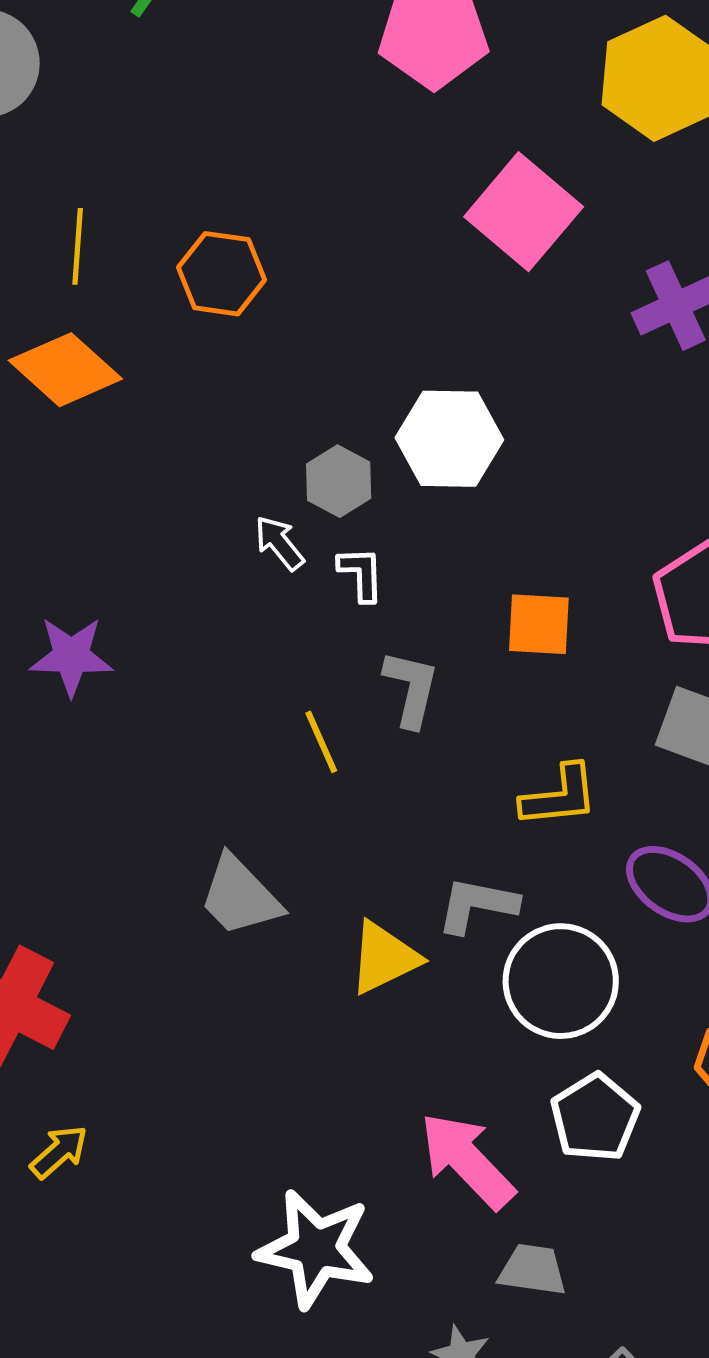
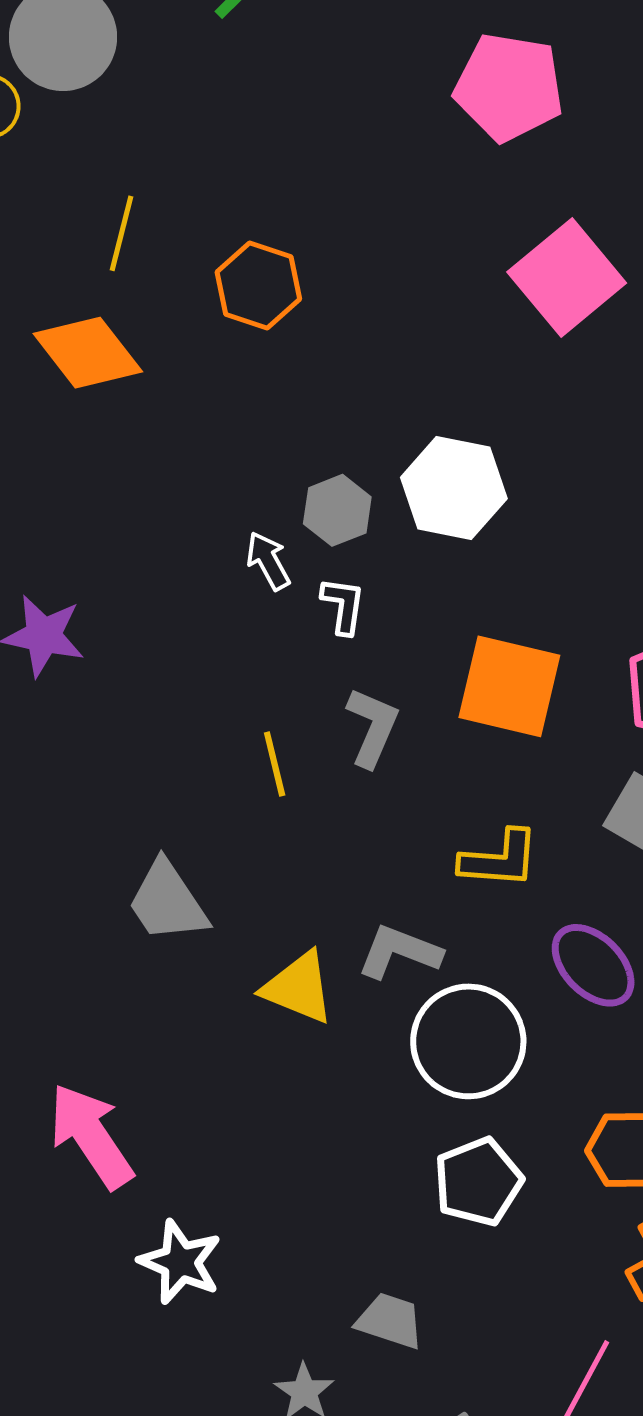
orange square: (539, 624) -> (509, 686), size x1.5
yellow triangle: (384, 958) -> (298, 988), turned 38
pink arrow: (467, 1161) -> (91, 1136), moved
white star: (316, 1249) -> (180, 1262), size x0.7

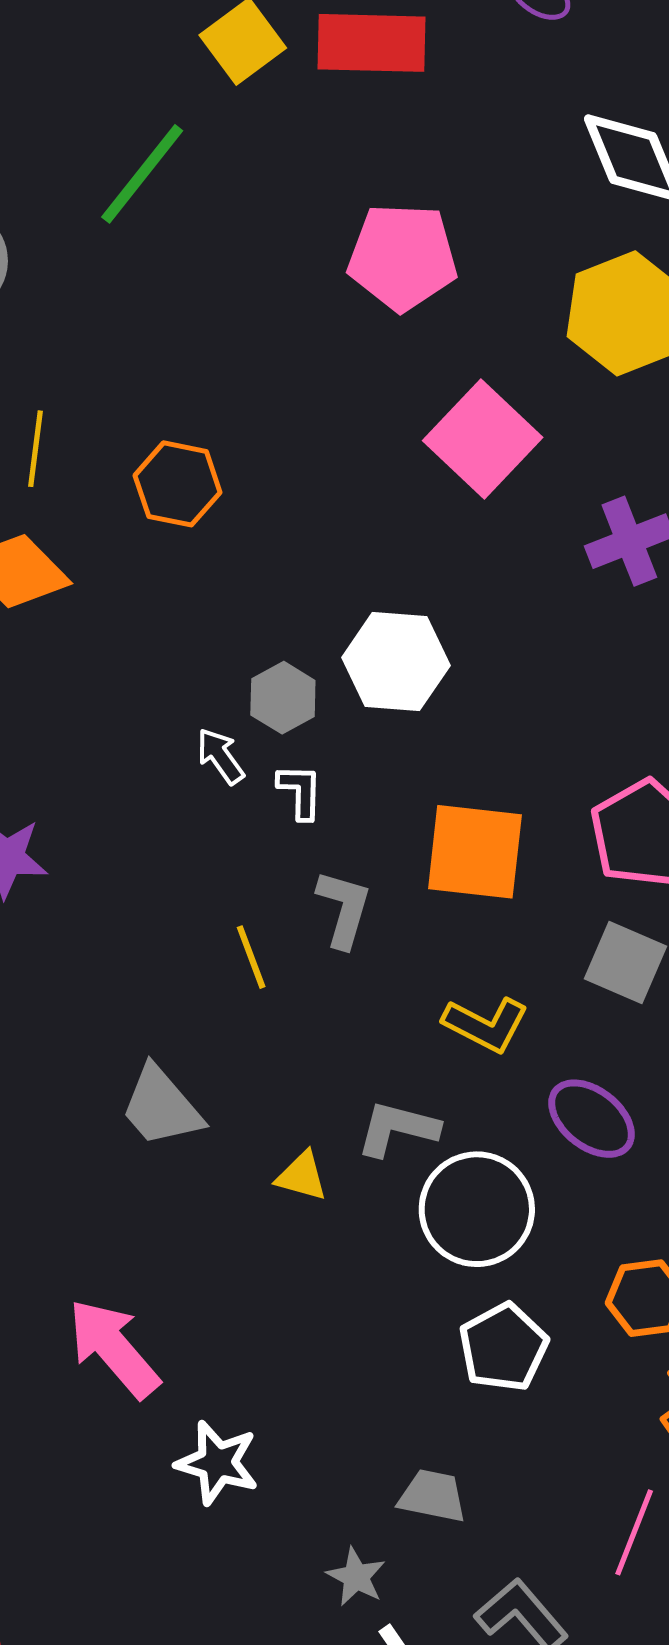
yellow L-shape: (499, 859) -> (486, 1024), turned 30
yellow triangle: (298, 988) -> (302, 1176), size x0.7

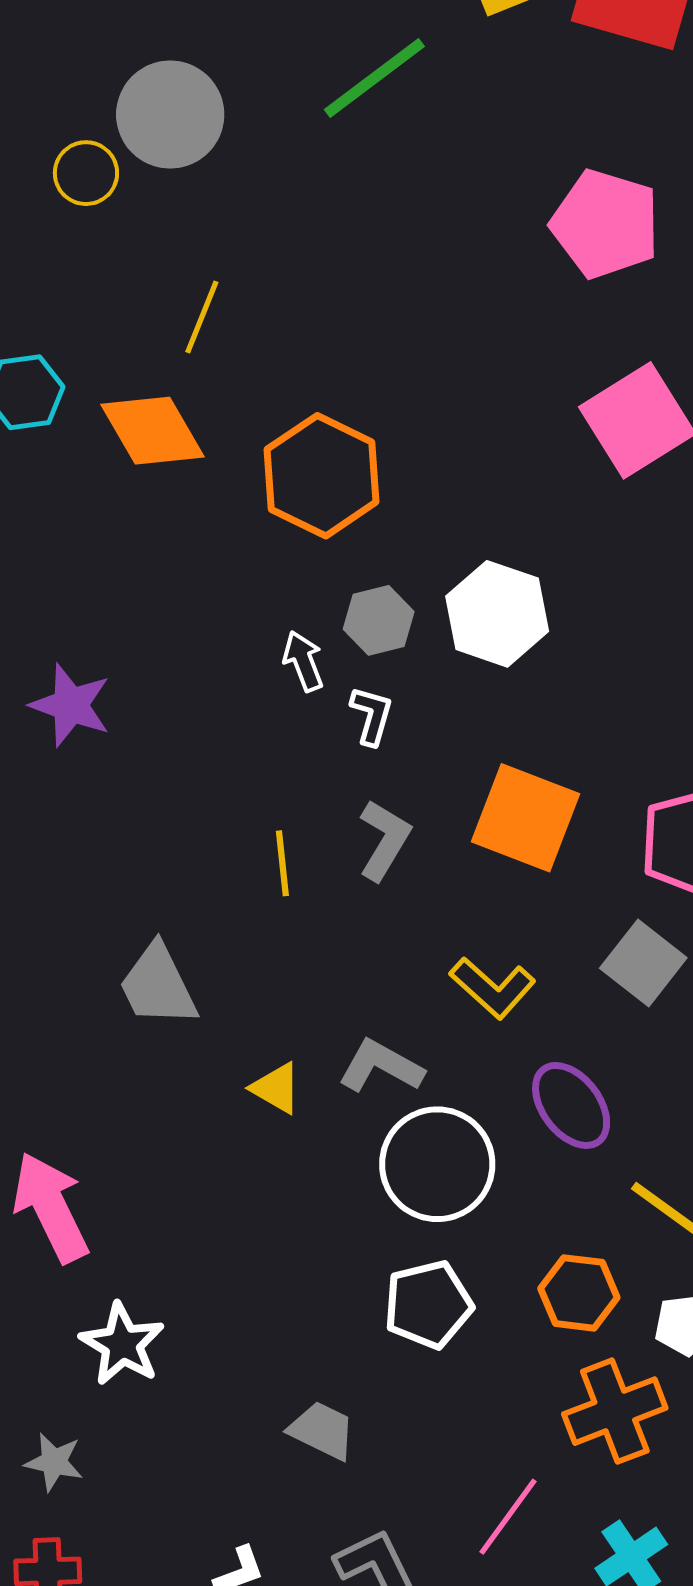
orange hexagon: (178, 484) -> (322, 476), moved, size x1.4
gray star: (356, 1577) -> (54, 1462), moved, turned -30

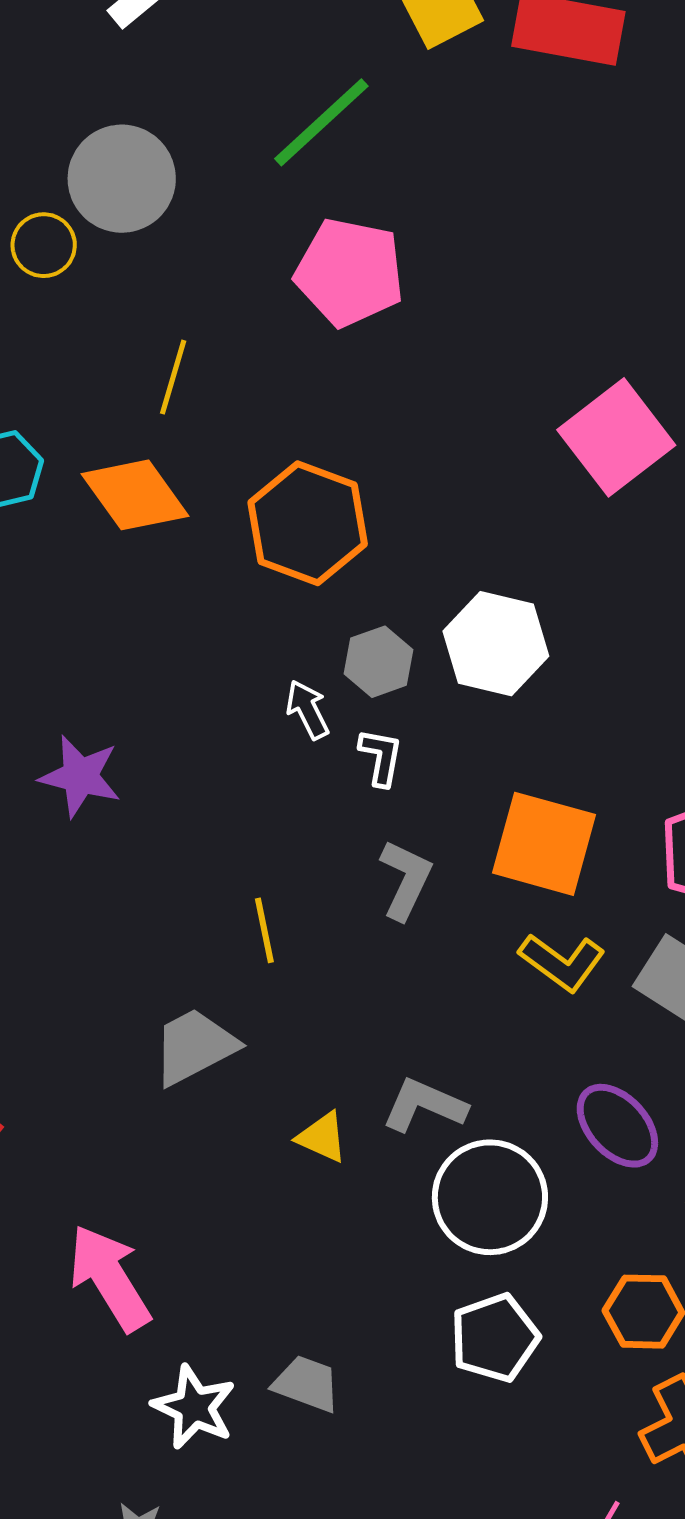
pink pentagon: (605, 224) -> (350, 272), moved
yellow line: (282, 863) -> (264, 930), moved
gray trapezoid: (158, 985) -> (194, 1046), turned 94
yellow L-shape: (493, 988) -> (562, 962), moved
gray trapezoid: (322, 1431) -> (307, 1384), moved

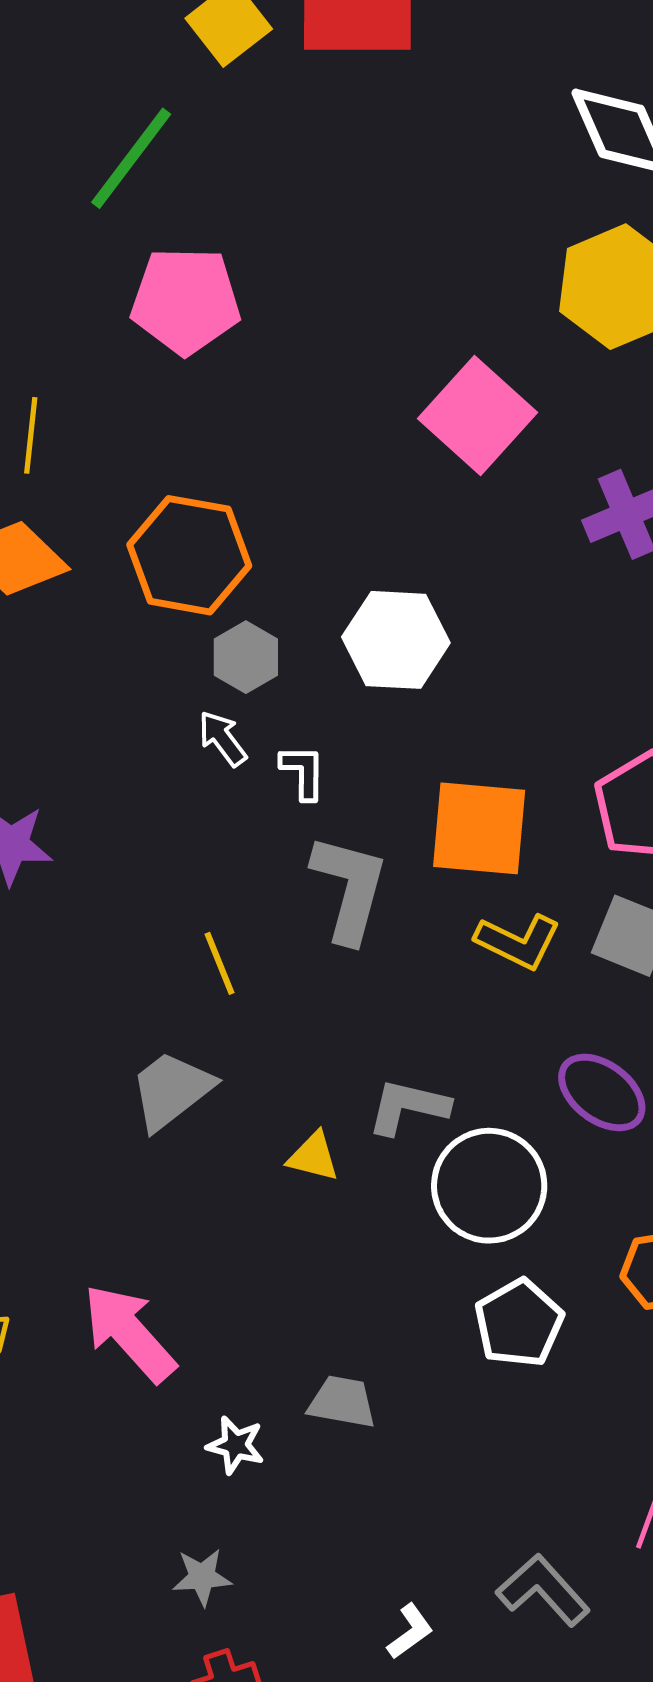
gray hexagon: (379, 662) -> (246, 657), moved
gray L-shape: (406, 880) -> (349, 888), size x1.4
white star: (194, 1407) -> (235, 1445), size x0.7

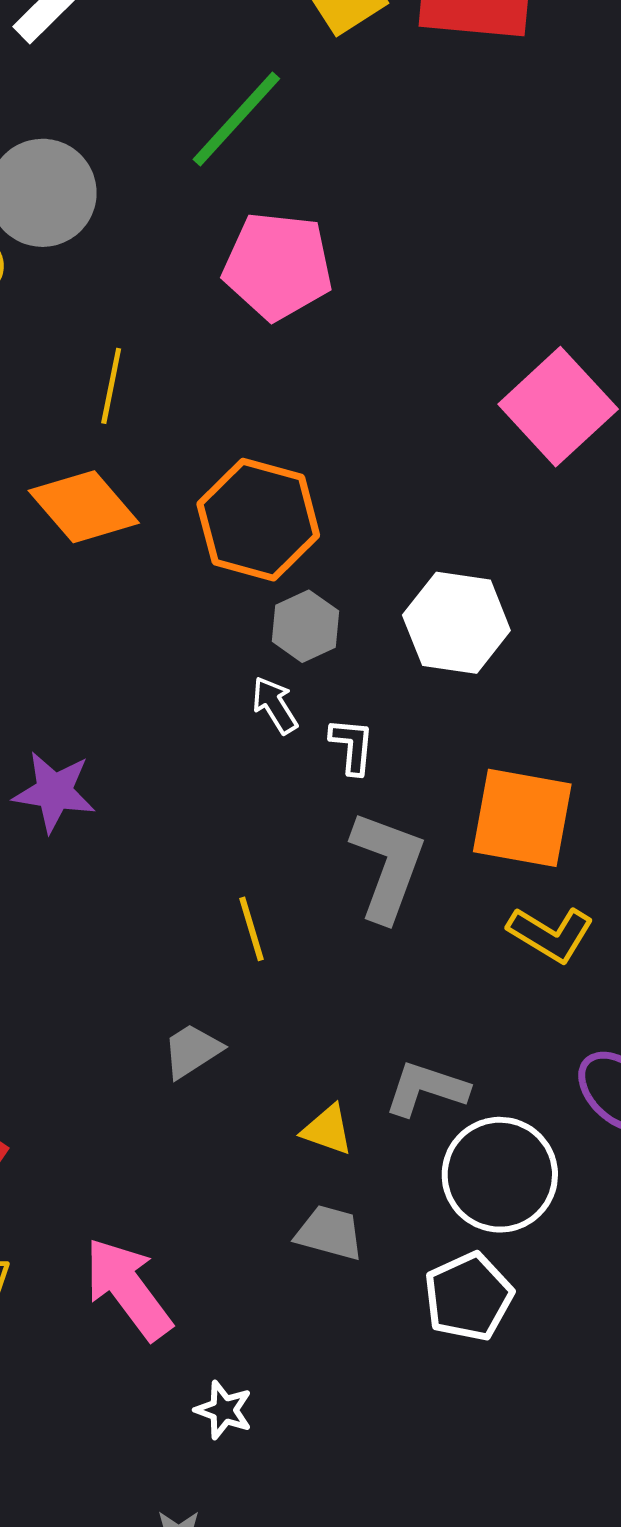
gray trapezoid: (171, 1090) -> (192, 1051), size x0.7
white pentagon: (519, 1323) -> (468, 1297), moved
gray trapezoid: (342, 1402) -> (329, 1233), moved

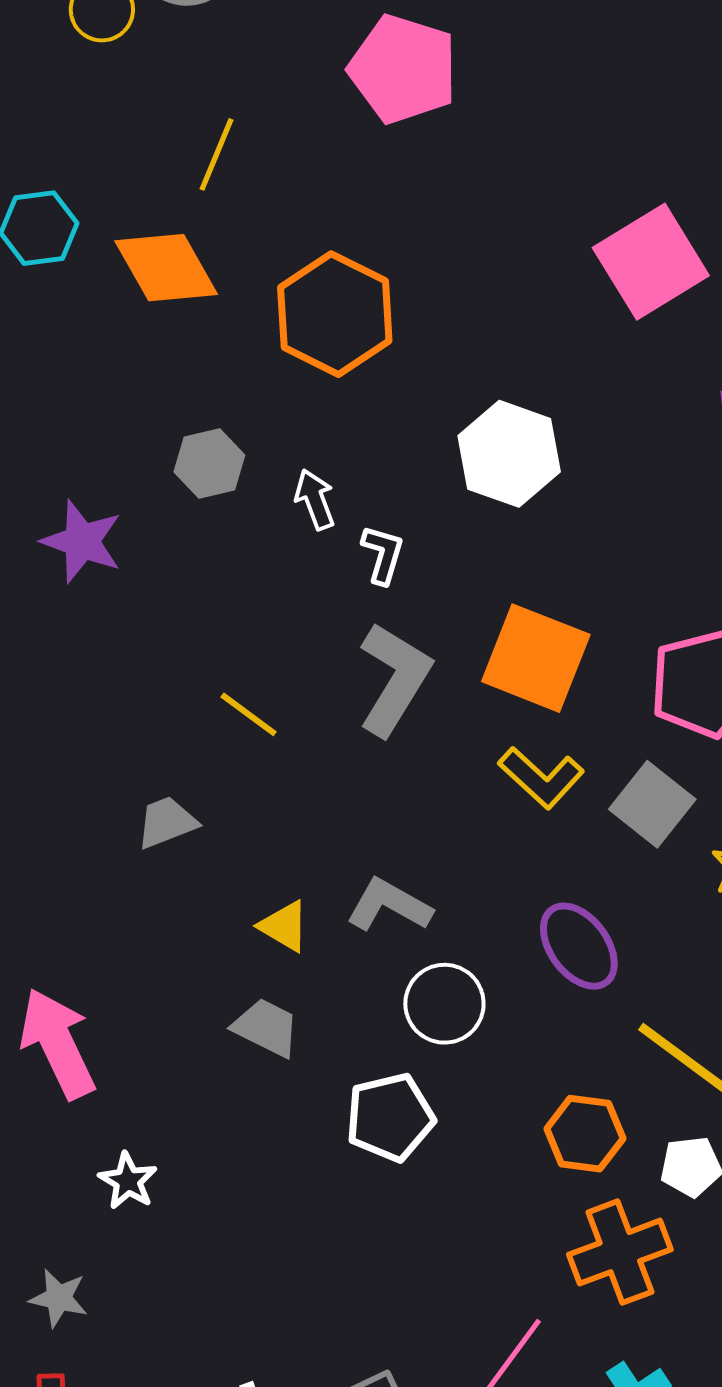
gray hexagon: (305, 626) -> (209, 463), moved
yellow line: (251, 929) -> (249, 714), turned -48
white circle: (500, 1175) -> (444, 1004), size x0.7

